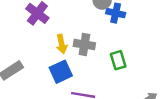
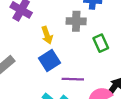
gray cross: (84, 45) -> (76, 21), moved

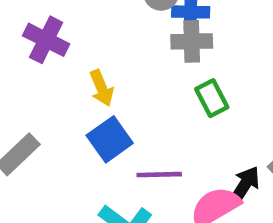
gray cross: (76, 21) -> (192, 41), moved

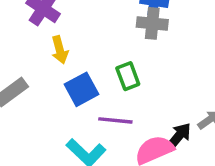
yellow arrow: (102, 88) -> (60, 50), moved
green rectangle: (212, 98) -> (128, 76), moved

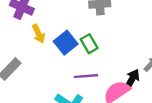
blue square: (82, 89) -> (66, 43), moved

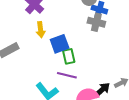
green rectangle: (89, 44) -> (69, 56), moved

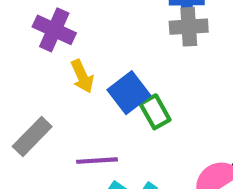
purple line: (67, 75) -> (97, 161), moved

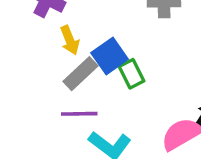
gray rectangle: (32, 137) -> (81, 74), moved

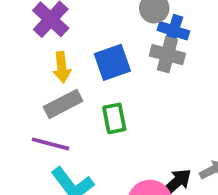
blue square: (110, 56) -> (112, 62), moved

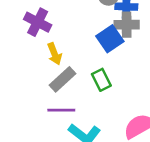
blue square: (112, 62) -> (110, 39), moved

